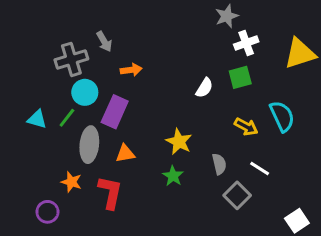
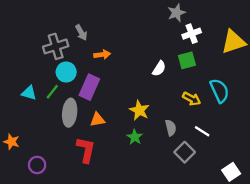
orange star: (71, 182) -> (12, 142), moved

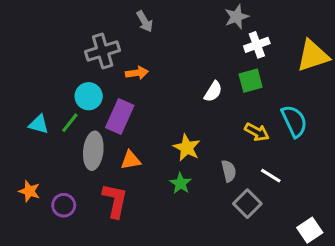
gray arrow: (81, 33) -> (145, 21), moved
gray cross: (56, 46) -> (103, 51), moved
orange star: (12, 142) -> (29, 191), moved
purple circle: (37, 165) -> (64, 205), moved

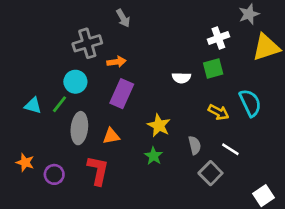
gray star: (237, 17) -> (249, 14), moved
white semicircle: (213, 92) -> (181, 78), turned 60
purple rectangle: (120, 116) -> (122, 94), moved

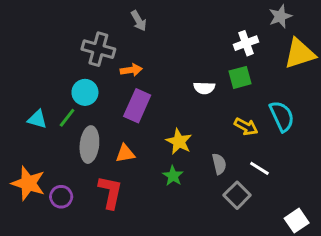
gray cross: (87, 43) -> (98, 49), turned 32
orange star: (25, 163) -> (28, 183), size x1.6

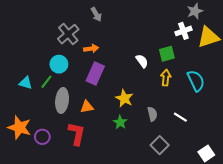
white cross: (246, 43) -> (183, 31), moved
gray cross: (98, 49) -> (68, 34), turned 35
white semicircle: (204, 88) -> (142, 61), turned -128
yellow arrow: (246, 127) -> (166, 78), moved, turned -112
gray square: (237, 195) -> (160, 145), moved

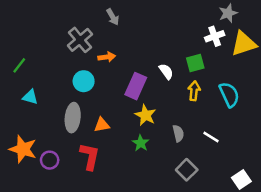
cyan circle: (59, 64) -> (84, 81), moved
purple rectangle: (95, 73) -> (136, 86), moved
green line: (46, 82) -> (19, 65), moved

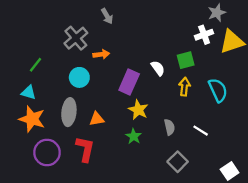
green line: (19, 65) -> (35, 65), moved
orange star: (23, 149) -> (32, 119), moved
purple circle: (50, 160) -> (47, 152), size x1.5

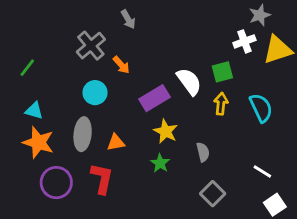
orange arrow: (101, 54) -> (121, 65), turned 56
green line: (35, 65) -> (27, 68), moved
white semicircle: (158, 68) -> (189, 82), size x1.5
purple rectangle: (129, 82) -> (155, 98), turned 35
white line: (201, 131) -> (262, 171), moved

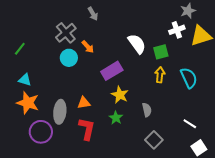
white semicircle: (189, 82) -> (137, 44), moved
cyan circle: (95, 93) -> (69, 58), moved
gray ellipse: (83, 134) -> (60, 112), moved
red L-shape: (102, 178) -> (87, 129), moved

